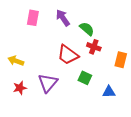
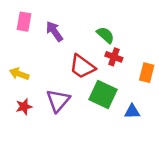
pink rectangle: (33, 18) -> (24, 22), moved
purple arrow: (63, 18) -> (54, 31), moved
green square: (85, 78) -> (103, 95), size x1.6

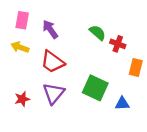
red cross: (114, 57) -> (118, 44), moved
red trapezoid: (82, 67) -> (52, 62), moved
yellow arrow: (19, 74) -> (20, 47), moved

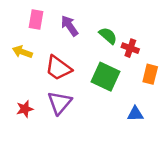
pink rectangle: (22, 20) -> (36, 20), moved
purple arrow: (50, 29) -> (69, 26), moved
green square: (95, 88) -> (105, 77), moved

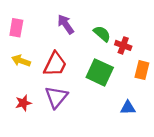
pink rectangle: (36, 20) -> (16, 28), moved
yellow arrow: (22, 52) -> (21, 61), moved
red trapezoid: (58, 68) -> (55, 64), turned -100

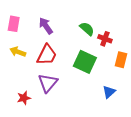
purple arrow: (66, 24) -> (46, 26), moved
red star: (23, 103) -> (24, 98), moved
blue triangle: (128, 108) -> (109, 92), turned -40

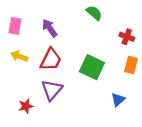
green semicircle: (87, 29) -> (94, 13), moved
red cross: (105, 39) -> (127, 37), moved

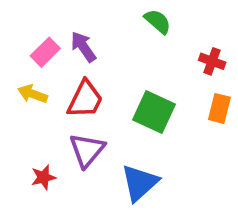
pink rectangle: (15, 26) -> (45, 52), moved, turned 35
blue triangle: (118, 100) -> (140, 183), moved, size x1.6

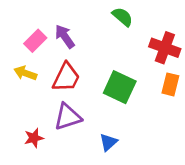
red cross: (212, 61) -> (165, 48), size x1.5
purple triangle: (87, 150) -> (68, 117), turned 32
blue triangle: (140, 183) -> (108, 142), size x0.6

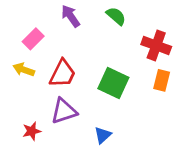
purple arrow: (65, 36) -> (71, 16), moved

